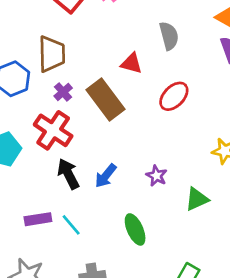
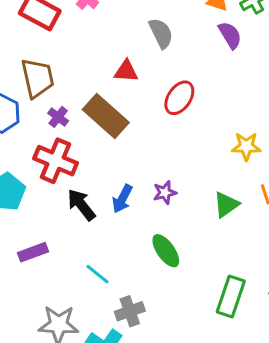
purple star: (157, 176) -> (165, 193), moved, turned -30
purple rectangle: (38, 219) -> (33, 252), moved
cyan line: (71, 225) -> (97, 274), moved

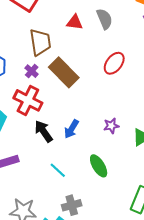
red triangle: (126, 71) -> (75, 22), moved
brown trapezoid: (37, 78) -> (40, 42), moved
purple star: (165, 193) -> (111, 126), moved
cyan line: (97, 274) -> (58, 170), moved

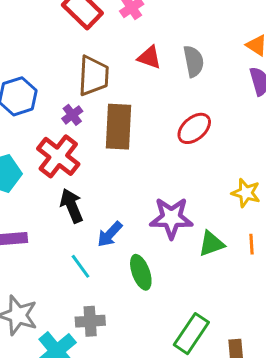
brown rectangle: (64, 72) -> (118, 127), turned 36
purple star: (111, 126) -> (171, 218), size x1.8
blue arrow: (71, 129) -> (110, 234), moved

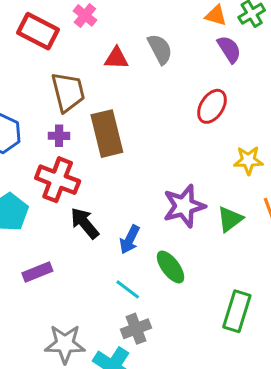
purple cross: (72, 115) -> (59, 136), turned -36
red ellipse: (194, 128) -> (212, 106), moved
cyan line: (80, 266) -> (128, 289), moved

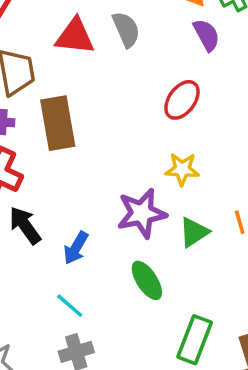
red triangle: (116, 58) -> (75, 36), size x1.4
yellow star: (248, 160) -> (182, 169), moved
green ellipse: (171, 267) -> (147, 280), moved

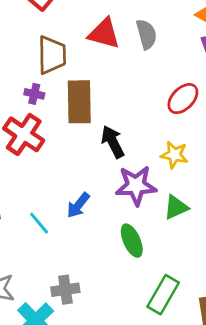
black arrow: (25, 225) -> (113, 142), moved
cyan line: (70, 306) -> (39, 223), moved

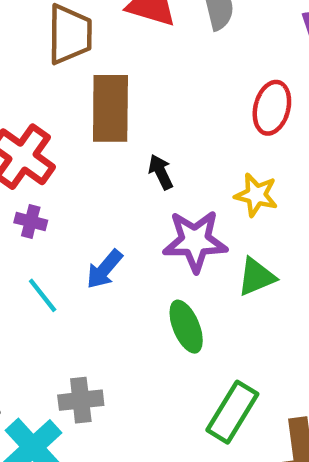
purple cross: (34, 94) -> (31, 221), moved
red ellipse: (183, 99) -> (272, 108), turned -32
black arrow: (113, 142) -> (161, 172), size x0.7

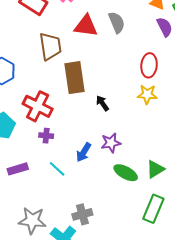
yellow star: (256, 195) -> (147, 94), moved
purple star: (195, 241) -> (111, 143), moved, size x0.7
green triangle: (256, 277) -> (155, 169), moved
green ellipse: (186, 327) -> (126, 173), turned -30

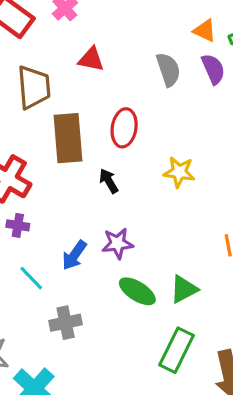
gray semicircle: (117, 22) -> (168, 70), moved
red triangle: (86, 26) -> (91, 59), size x0.7
red ellipse: (149, 65) -> (124, 128), moved
gray cross: (82, 214) -> (66, 323), moved

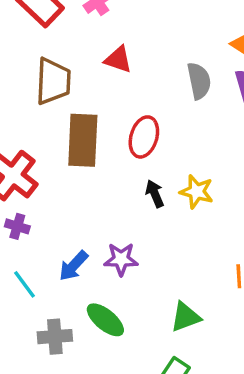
black arrow: (109, 181) -> (155, 194), moved
green ellipse: (137, 291) -> (105, 320), moved

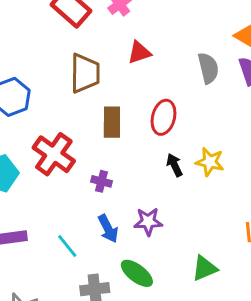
red triangle: (118, 59) -> (139, 53), turned -35
brown rectangle: (83, 140) -> (112, 122), size x0.7
purple cross: (17, 226) -> (101, 181), moved
blue arrow: (73, 266) -> (108, 229), turned -68

